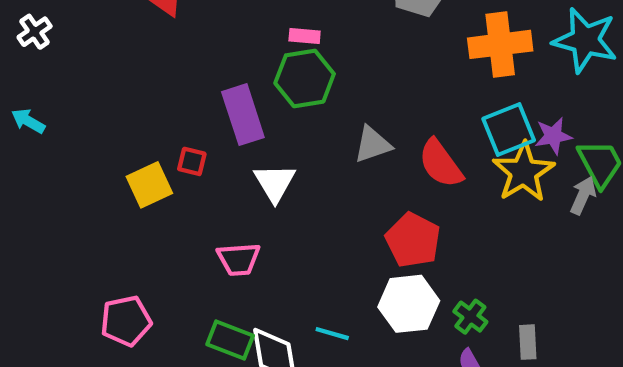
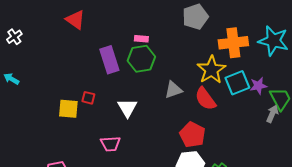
purple rectangle: (243, 115) -> (109, 60), moved
yellow star: (524, 172) -> (211, 70), moved
yellow square: (149, 185) -> (68, 109), turned 30

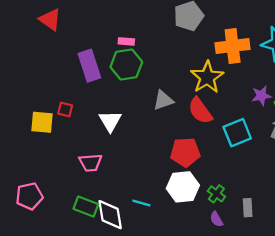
cyan square: (237, 83) -> (237, 133), moved
red pentagon: (192, 135) -> (185, 152), turned -30

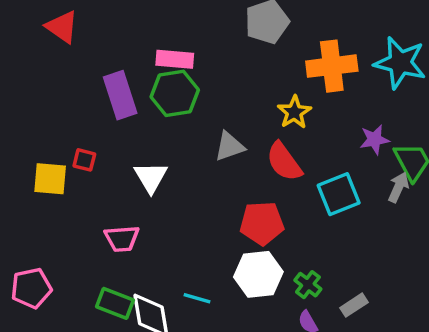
pink rectangle: (126, 41) -> (175, 59), size x1.5
yellow star: (207, 77) -> (294, 112), size x0.7
gray rectangle: (248, 208) -> (354, 305), turned 60

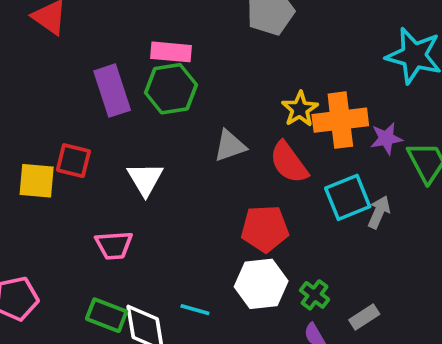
orange cross: (332, 66) -> (340, 120), moved
red square: (84, 160) -> (73, 161), size x1.4
gray arrow: (398, 187) -> (379, 212), moved

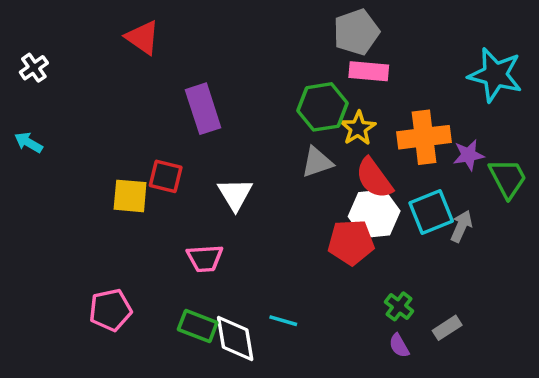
pink rectangle: (171, 52) -> (369, 71), moved
green hexagon: (171, 89) -> (322, 107), moved
yellow star: (300, 109) -> (358, 128), moved
white hexagon: (261, 284) -> (374, 214), moved

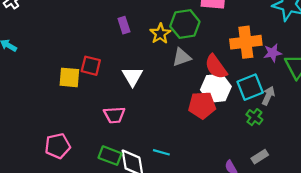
purple rectangle: (203, 109) -> (124, 25), moved, size x0.6
yellow star: (358, 128) -> (160, 34), moved
green cross: (399, 306) -> (254, 117), moved

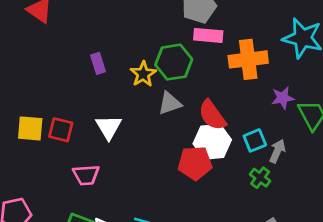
orange cross: (246, 42) -> (248, 59), moved
red square: (91, 66) -> (61, 130), moved
cyan square: (250, 87) -> (255, 140), size x0.7

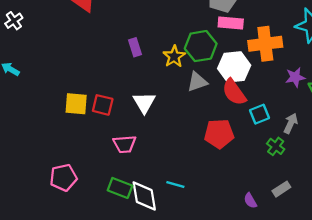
cyan square: (255, 140) -> (260, 114), moved
white hexagon: (212, 142) -> (234, 67), moved

